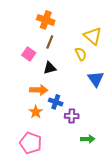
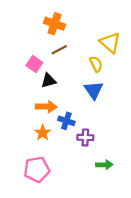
brown line: (50, 42) -> (59, 50), turned 40
black triangle: (50, 68) -> (49, 81), moved
blue triangle: (96, 79) -> (94, 90), moved
pink pentagon: (31, 143) -> (37, 169), turned -30

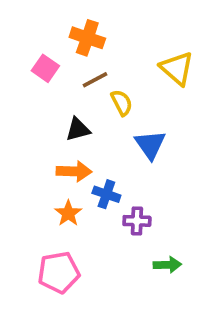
pink square: (34, 64) -> (45, 68), moved
yellow semicircle: (96, 64) -> (122, 103), moved

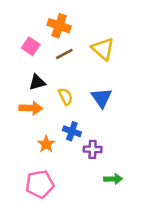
yellow triangle: (177, 68) -> (103, 49), moved
yellow semicircle: (122, 103) -> (66, 97), moved
black triangle: (78, 129) -> (37, 82), moved
orange arrow: (74, 171) -> (31, 108), moved

